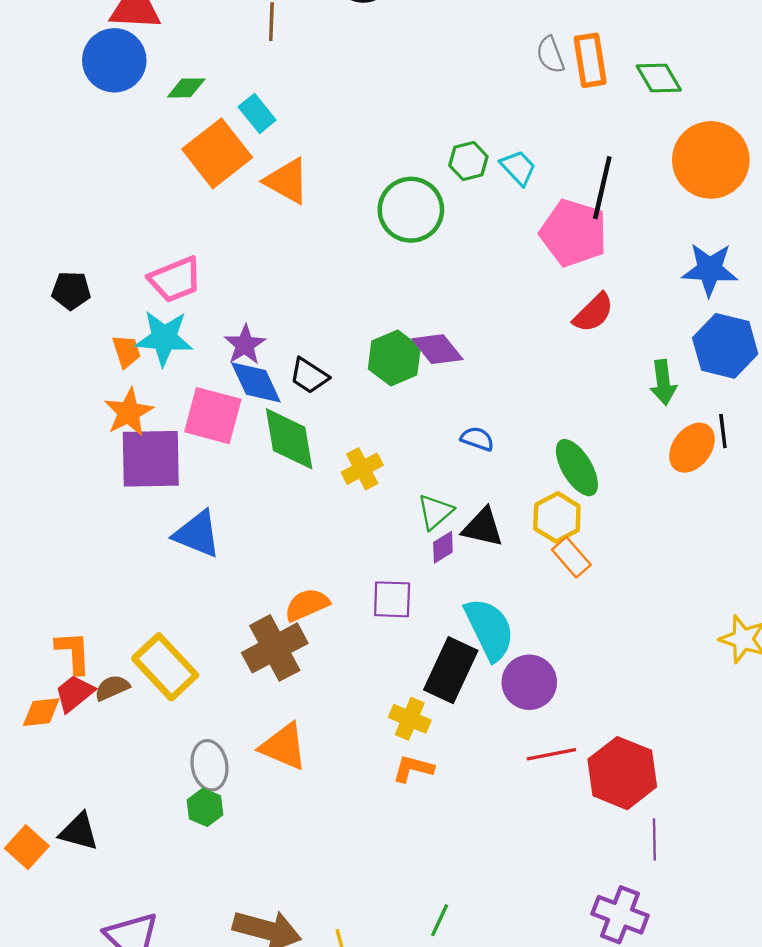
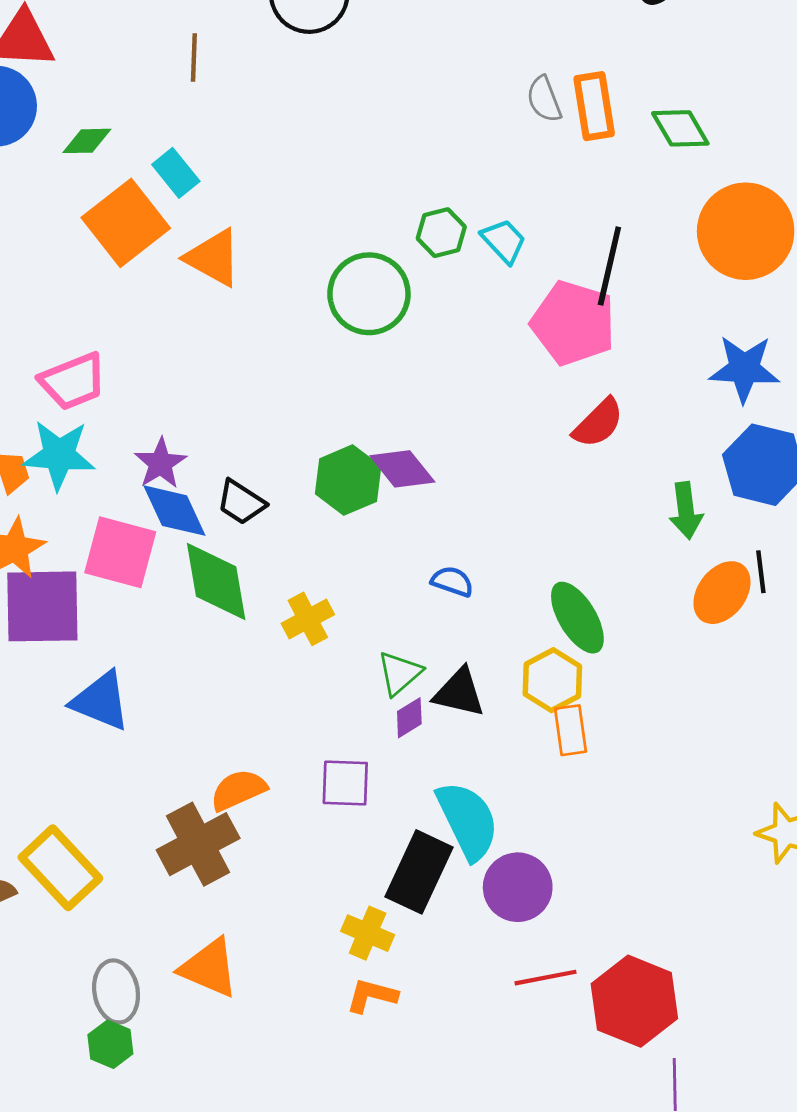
orange rectangle: (571, 557) -> (570, 730), turned 33

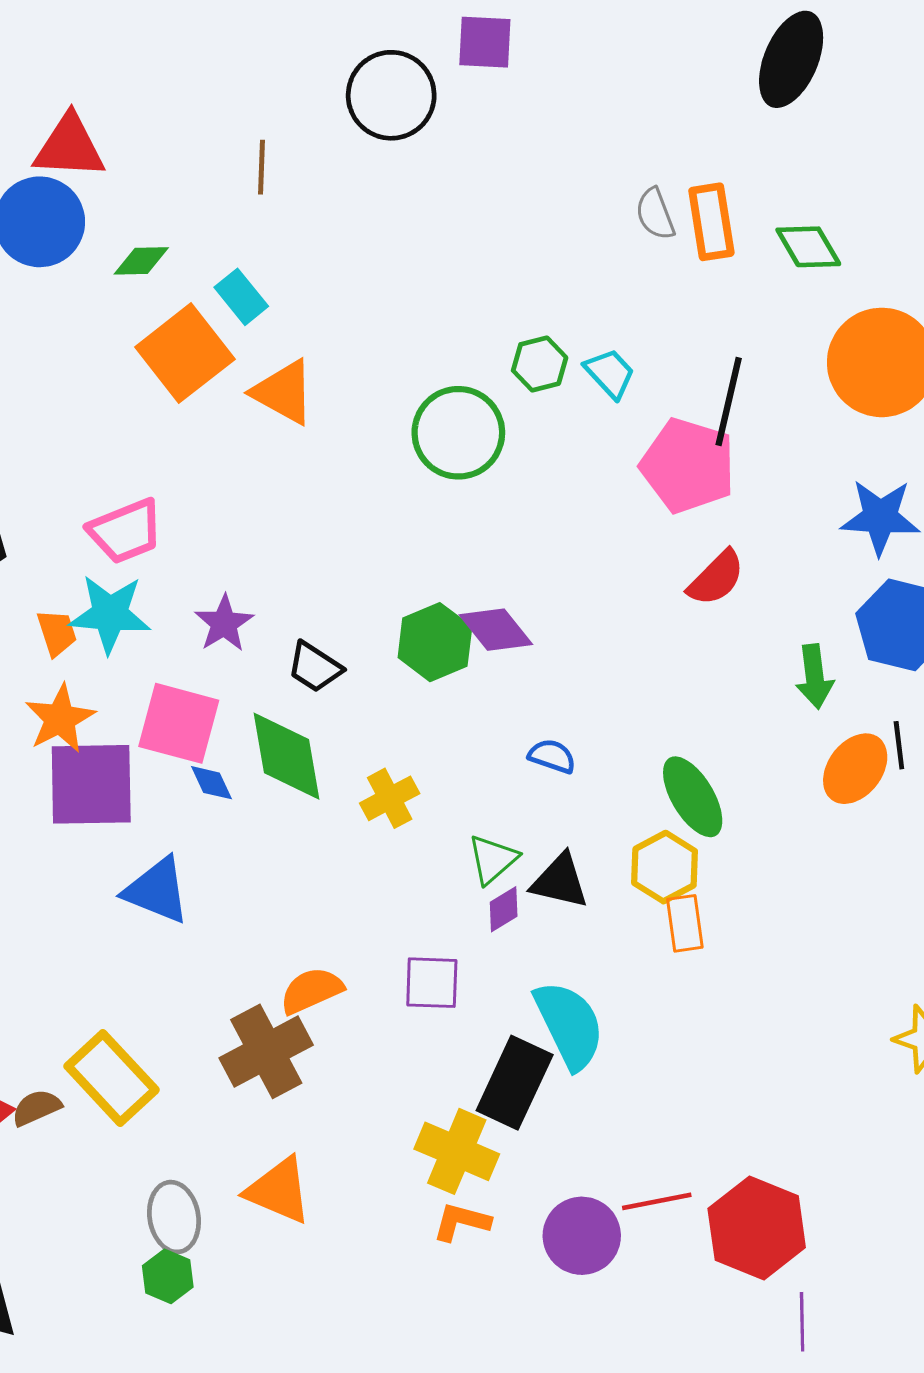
blue diamond: (174, 511) -> (212, 783), moved, size x0.6
purple circle: (518, 887) -> (582, 1236), moved
yellow cross: (368, 933) -> (457, 1151), size x1.4

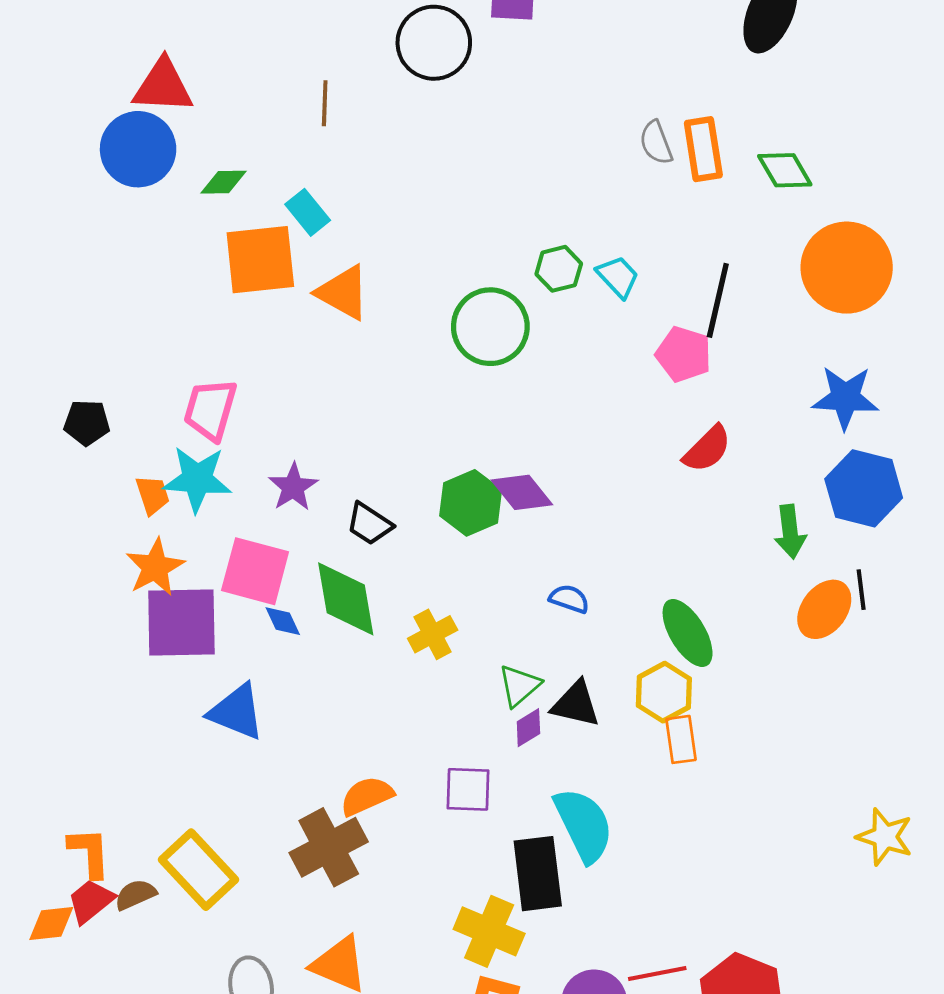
orange square: (185, 353) -> (260, 260), turned 32
pink pentagon: (688, 466) -> (684, 354), size x0.7
pink trapezoid: (126, 531) -> (210, 410), turned 128
black rectangle: (515, 1083) -> (538, 874), turned -32

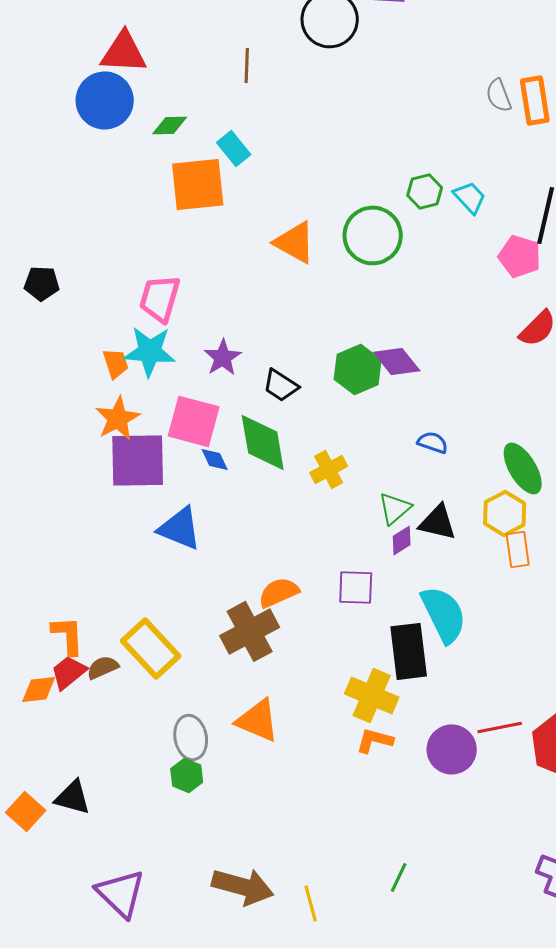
orange triangle: (343, 293) -> (295, 242), moved
black pentagon: (87, 423) -> (42, 283), moved

